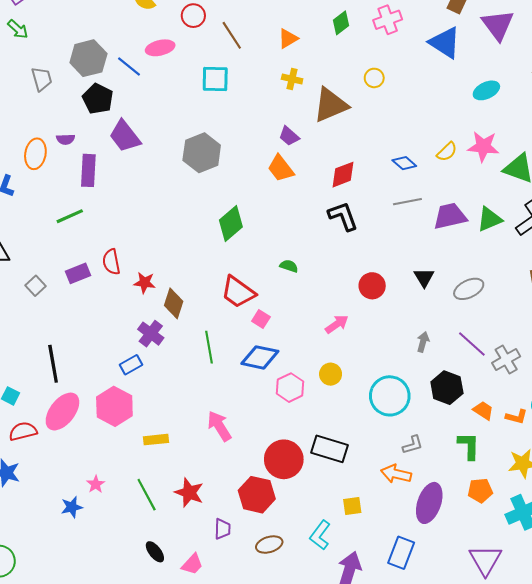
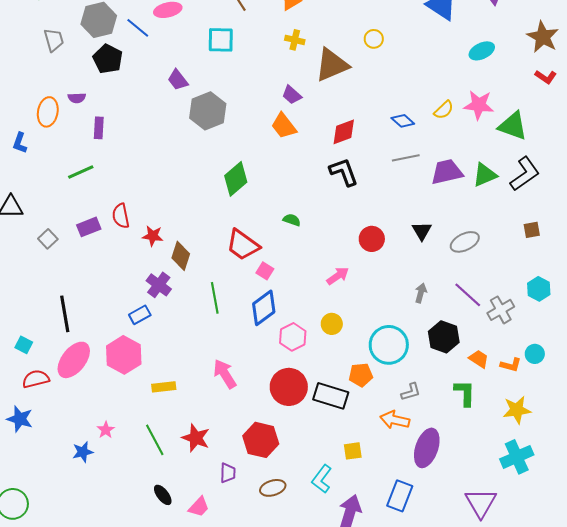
purple trapezoid: (125, 136) -> (178, 80), moved, size x0.7
purple rectangle: (88, 170) -> (99, 128), size x0.7
blue diamond: (260, 357) -> (264, 308), turned -48
red circle: (284, 459) -> (289, 387), moved
orange pentagon: (480, 490) -> (361, 375), moved

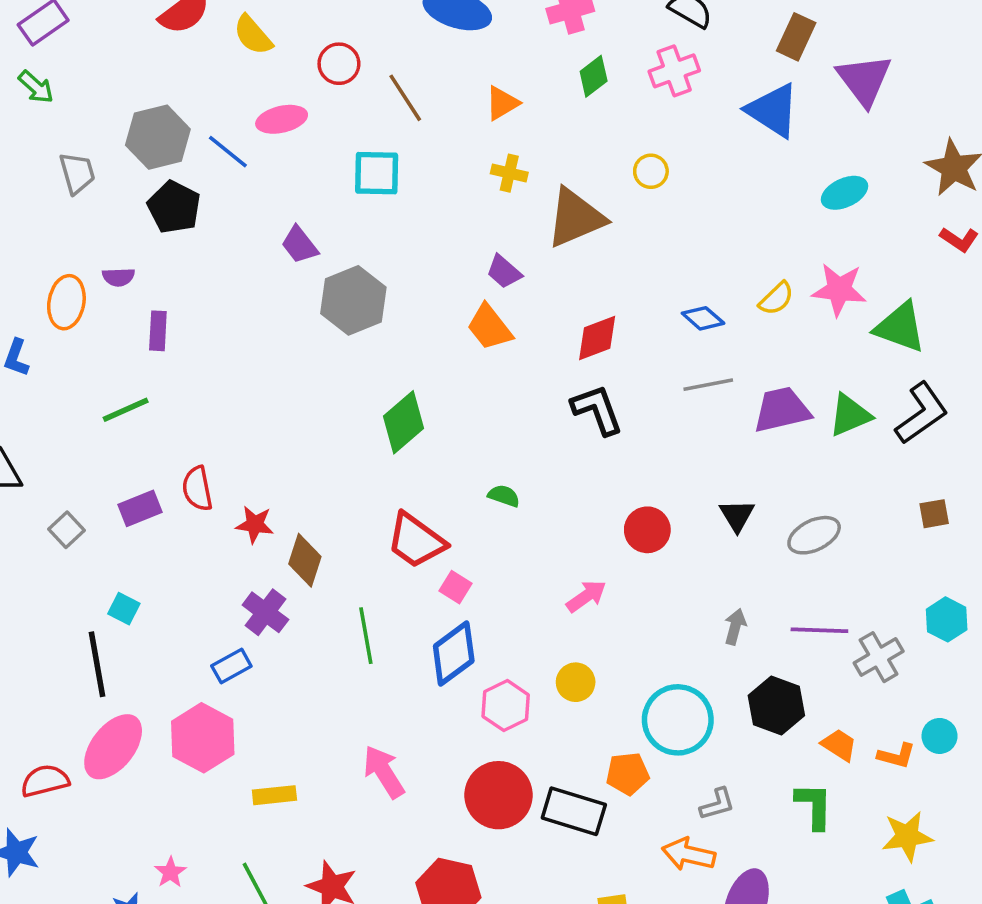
purple line: (468, 295) -> (819, 630), turned -40
cyan square: (24, 345) -> (124, 609), moved

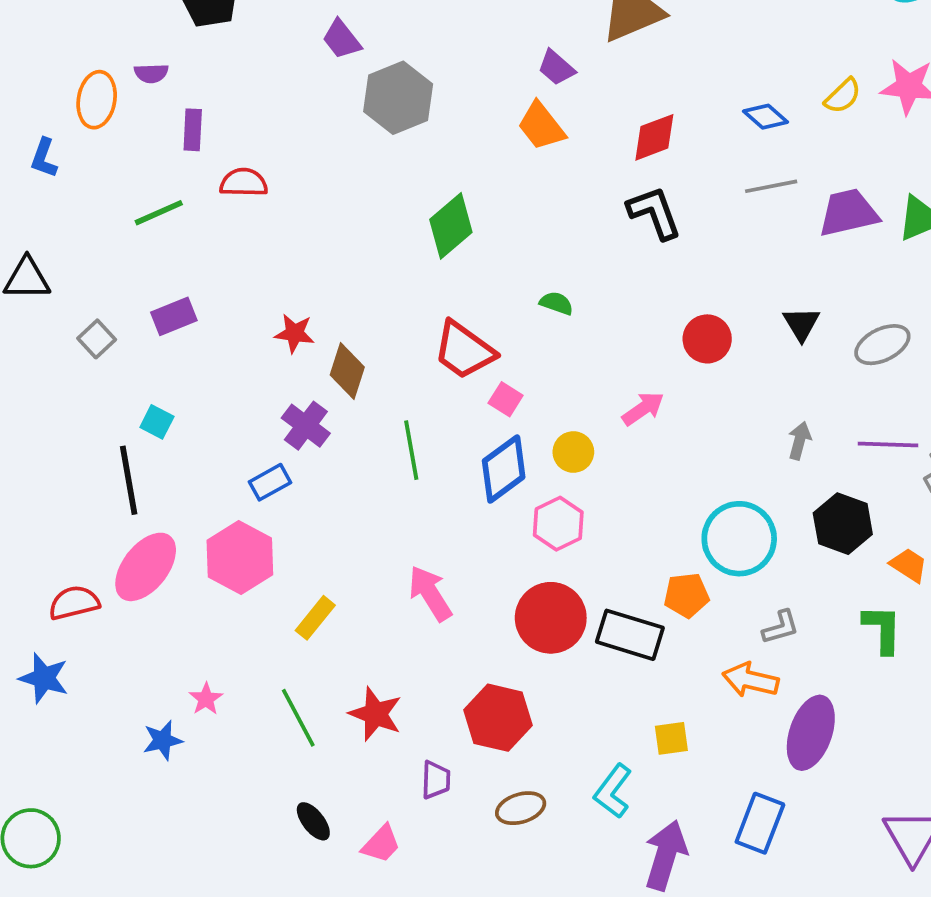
red semicircle: (197, 489) -> (244, 183), moved, turned 102
yellow circle: (576, 682) -> (573, 452), moved
yellow rectangle: (274, 795) -> (315, 618), turned -45

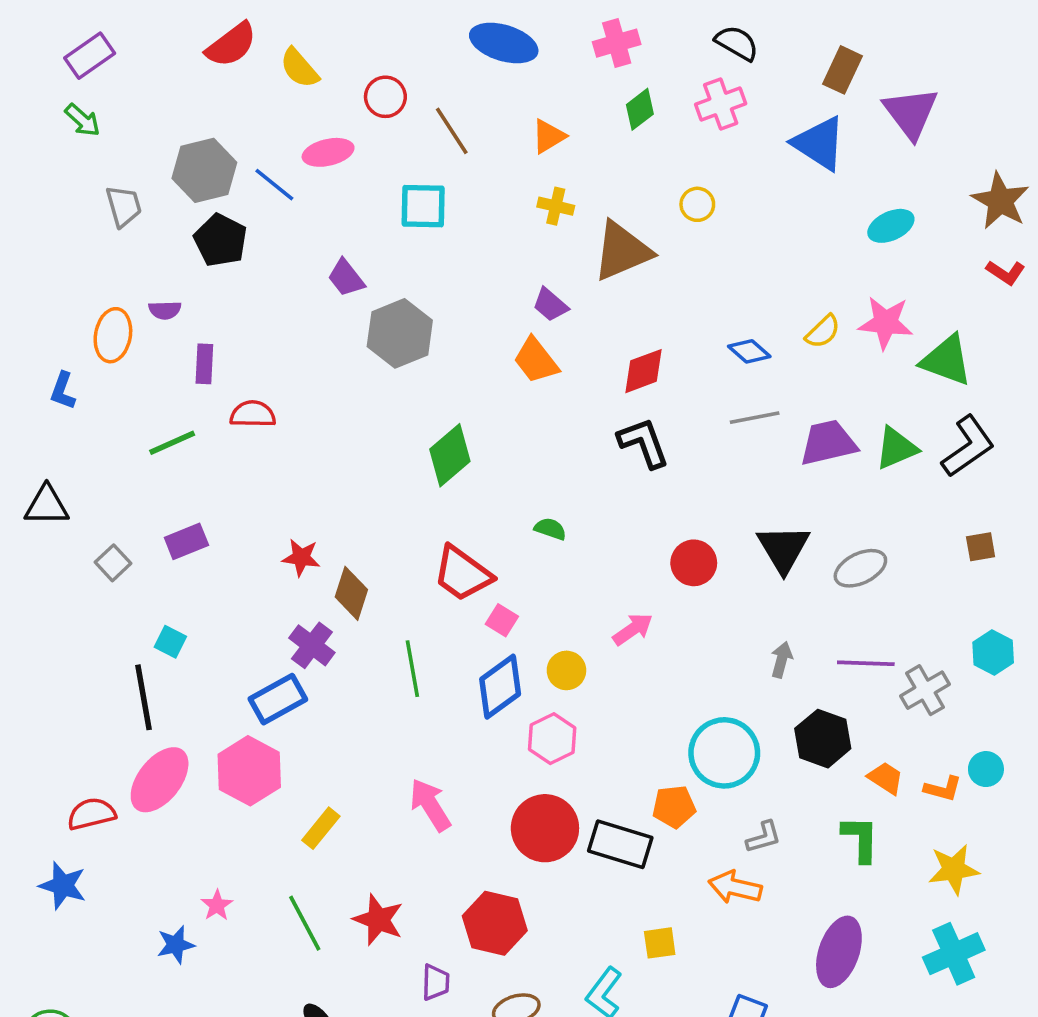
black triangle: (801, 324) -> (783, 549), size x1.5
blue rectangle: (270, 482) -> (278, 699), size x1.4
purple ellipse: (811, 733) -> (839, 952), moved

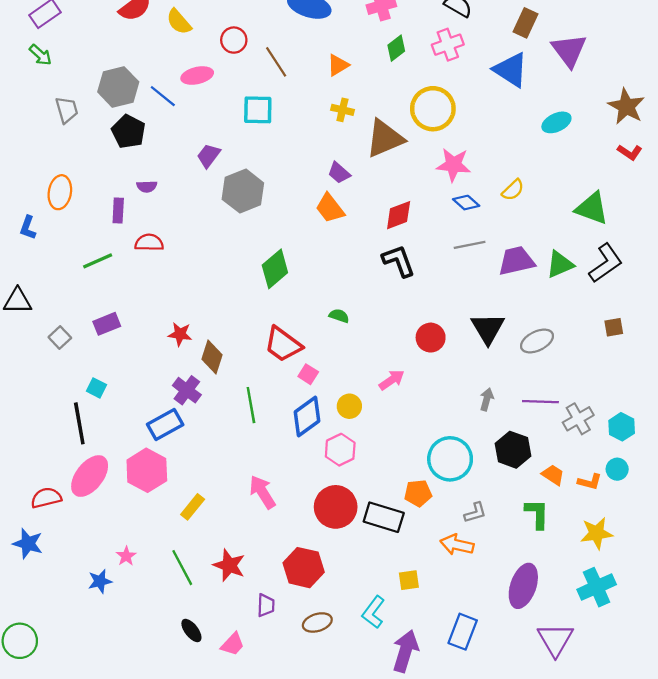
yellow circle: (697, 204) -> (433, 109), size x2.0
purple trapezoid: (346, 278) -> (209, 156), turned 75
purple semicircle: (165, 310) -> (147, 187), moved
pink star: (886, 323) -> (453, 165), moved
cyan hexagon: (993, 652) -> (622, 427), moved

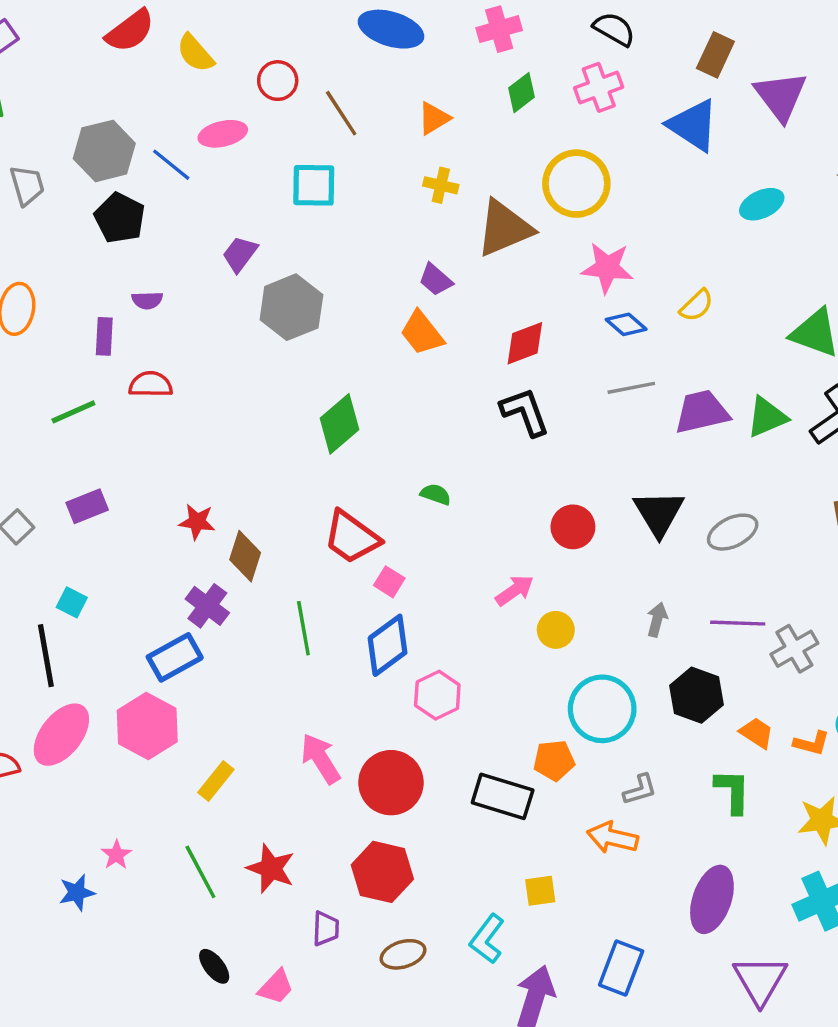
yellow circle: (349, 406) -> (556, 630), moved
red circle: (336, 507) -> (391, 783), moved

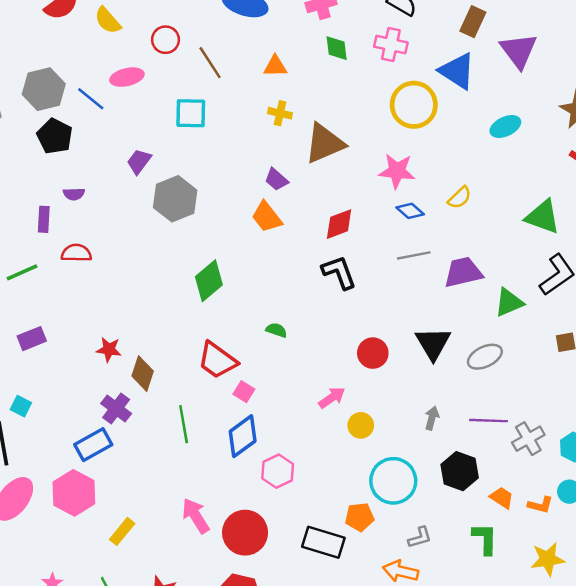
pink cross: (599, 87) -> (391, 45), turned 32
green diamond: (521, 93) -> (337, 48), turned -60
orange triangle: (434, 118) -> (275, 66), turned 30
yellow circle: (576, 184) -> (414, 105), moved
green triangle: (767, 417) -> (509, 302), moved

